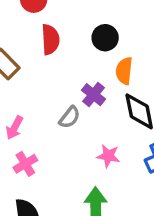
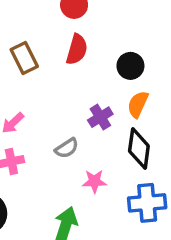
gray semicircle: (70, 117) -> (67, 148), moved
pink star: (108, 156) -> (94, 181), turned -30

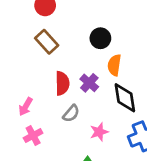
red semicircle: (77, 49) -> (62, 83), moved
brown rectangle: (24, 58) -> (47, 42), moved

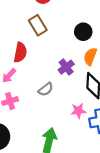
red semicircle: (62, 83) -> (20, 52), moved
pink star: (99, 132) -> (78, 111), moved

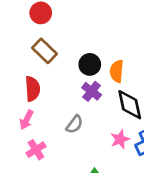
black circle: (83, 32) -> (90, 64), moved

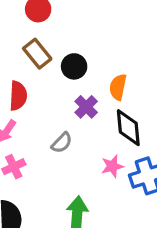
black circle: (90, 64) -> (74, 66), moved

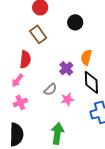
black circle: (74, 66) -> (75, 22), moved
pink star: (112, 166) -> (67, 99), moved

